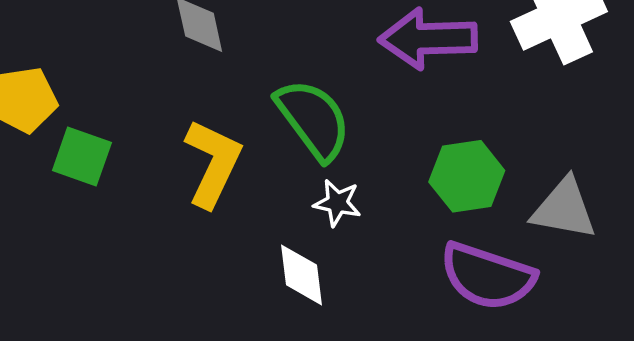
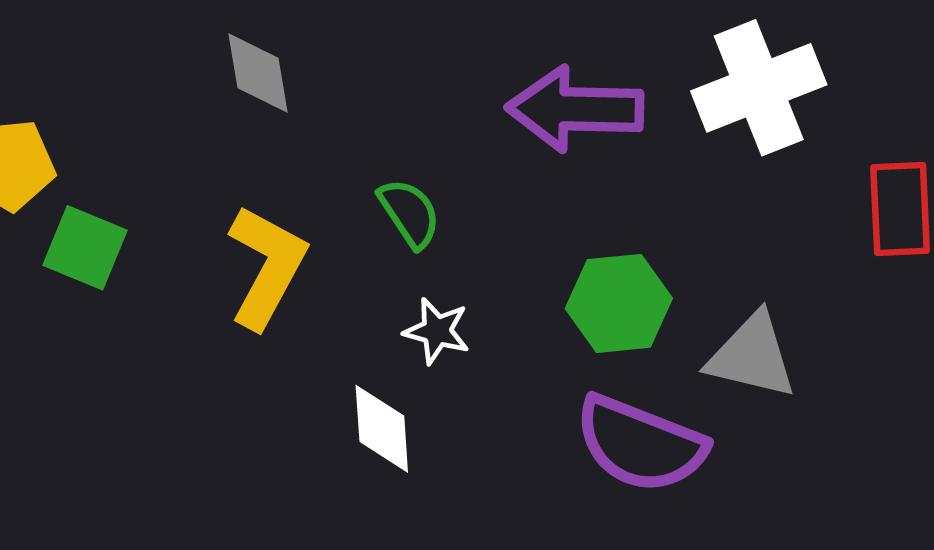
green semicircle: (313, 119) -> (409, 213), size x0.6

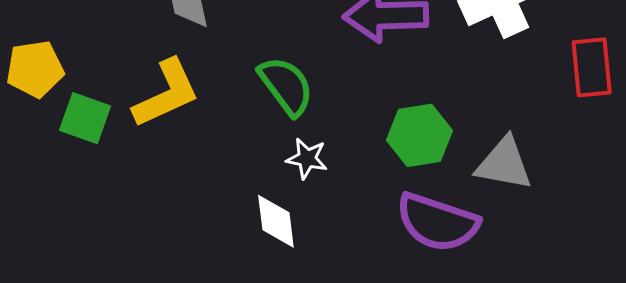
green semicircle: (409, 213) -> (286, 86), size x1.4
yellow L-shape: (267, 267) -> (166, 94), moved, turned 40

